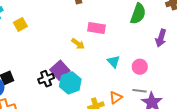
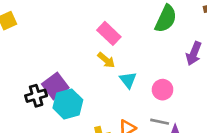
pink rectangle: (97, 28) -> (109, 33), turned 30
yellow arrow: (78, 44) -> (106, 60), moved

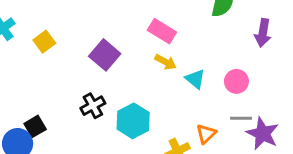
purple square: (55, 86) -> (105, 55), moved
black cross: (36, 96) -> (93, 106), moved

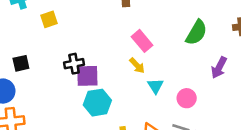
purple square: (105, 55) -> (87, 76), moved, turned 30
black cross: (93, 106) -> (74, 64), moved
black square: (35, 126) -> (21, 63), moved

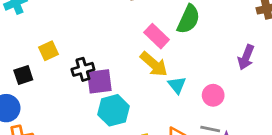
yellow square: (49, 19) -> (48, 51), moved
green semicircle: (196, 33) -> (188, 19), moved
yellow arrow: (137, 65) -> (154, 64), size x1.5

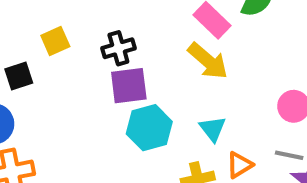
black cross: (83, 69) -> (118, 48), moved
cyan triangle: (177, 85) -> (213, 129), moved

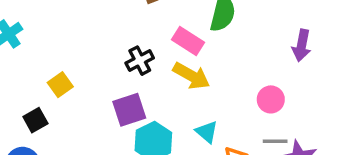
black cross: (118, 48) -> (140, 61), moved

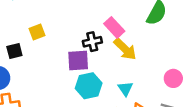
pink rectangle: (188, 41) -> (114, 27), moved
black cross: (140, 61) -> (92, 42), moved

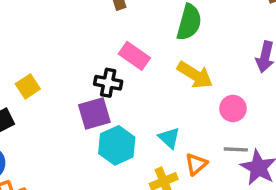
black cross: (92, 42) -> (108, 83), turned 36
yellow arrow: (125, 49) -> (195, 75), moved

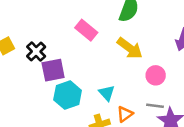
black cross: (108, 83) -> (36, 51), moved, turned 30

